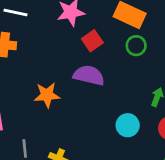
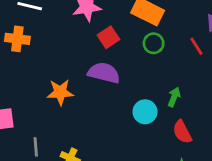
cyan circle: (128, 125) -> (145, 112), moved

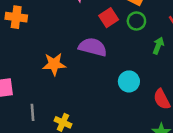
red square: (108, 37) -> (109, 18), moved
green arrow: (174, 97) -> (158, 46), moved

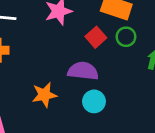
cyan circle: (129, 81) -> (94, 101), moved

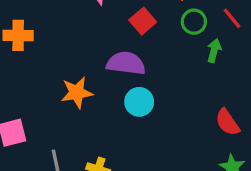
green circle: (126, 37) -> (194, 22), moved

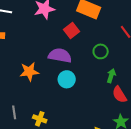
green circle: (194, 22) -> (101, 51), moved
green arrow: (214, 51) -> (111, 76), moved

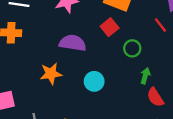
red square: (71, 31) -> (110, 27), moved
purple semicircle: (60, 56) -> (73, 43), moved

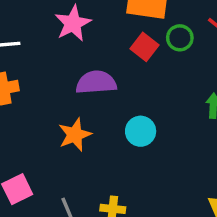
green circle: (132, 48) -> (180, 38), moved

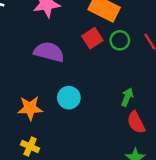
orange star: (75, 135) -> (30, 108), moved

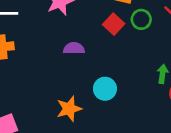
purple semicircle: (49, 52) -> (74, 48), size x0.7

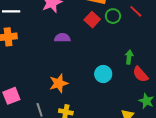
cyan circle: (105, 89) -> (103, 74), moved

